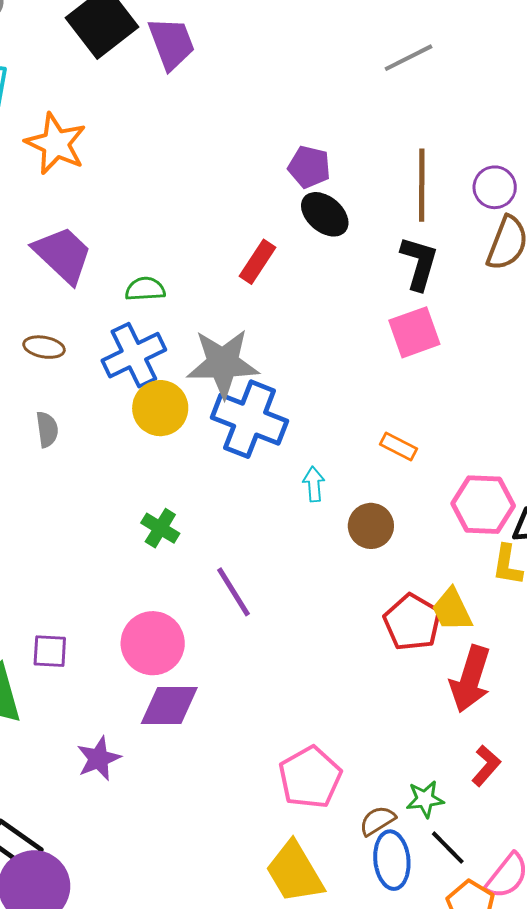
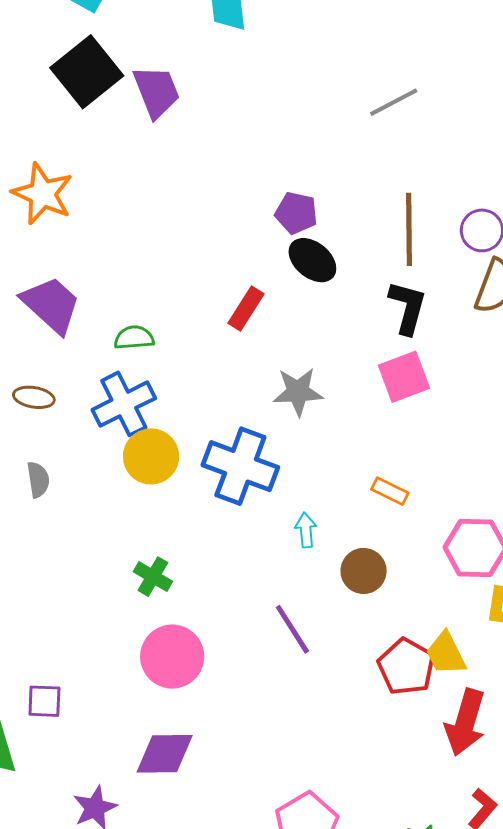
gray star: (223, 363) -> (298, 392), moved, size x0.7
purple line: (234, 592) -> (292, 629), moved
pink circle: (153, 643) -> (172, 657), moved

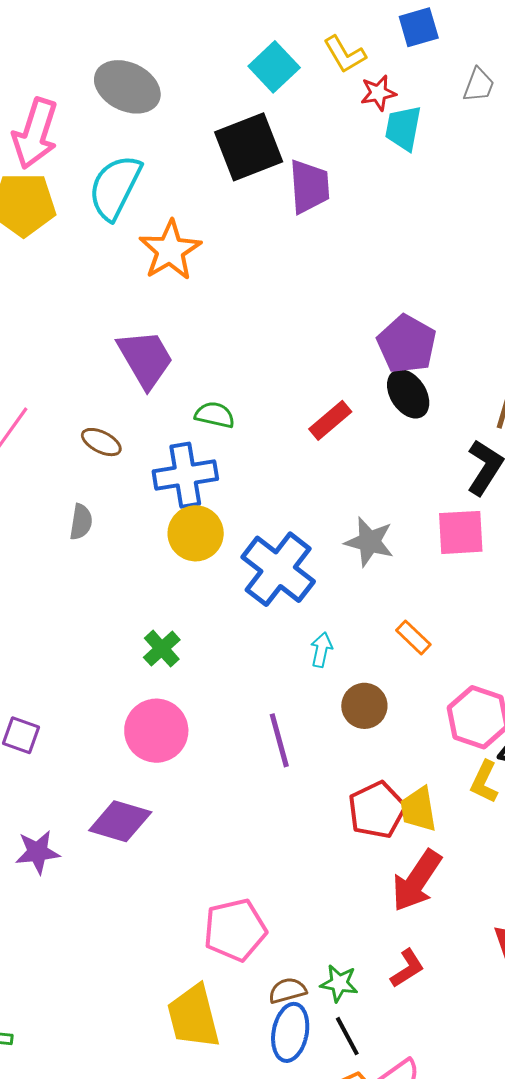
purple pentagon: (296, 213) -> (407, 344), size x1.4
gray star: (298, 392) -> (369, 542), moved

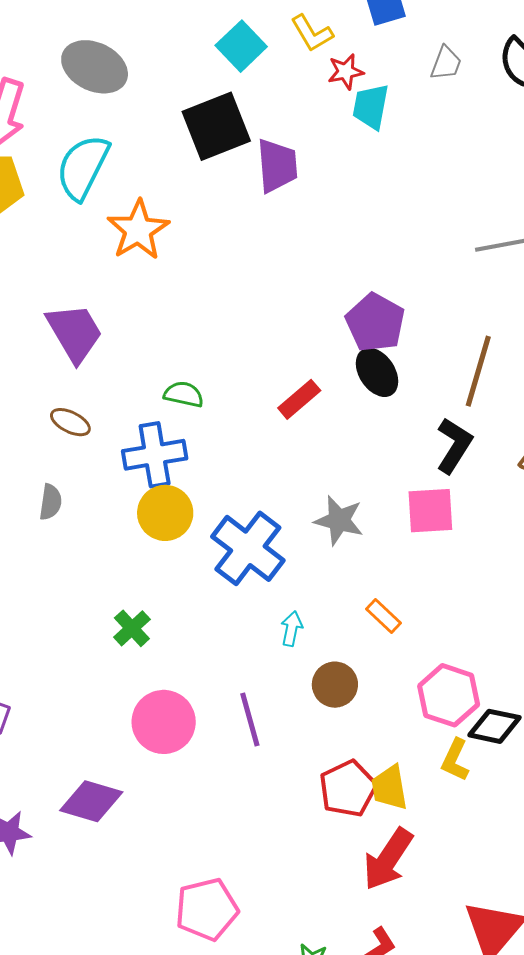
purple trapezoid: (145, 359) -> (75, 333), moved
pink circle: (156, 731) -> (164, 722), moved

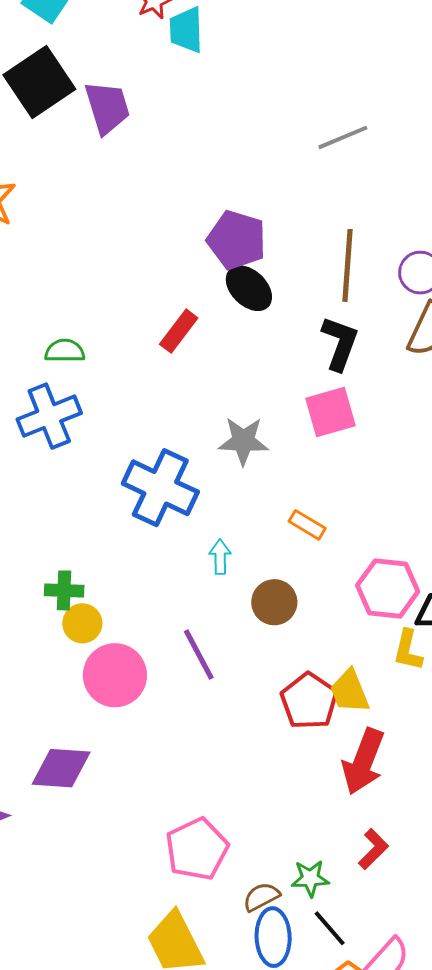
yellow circle: (165, 513) -> (82, 623), moved, size x0.7
green cross: (132, 628) -> (64, 590), turned -33

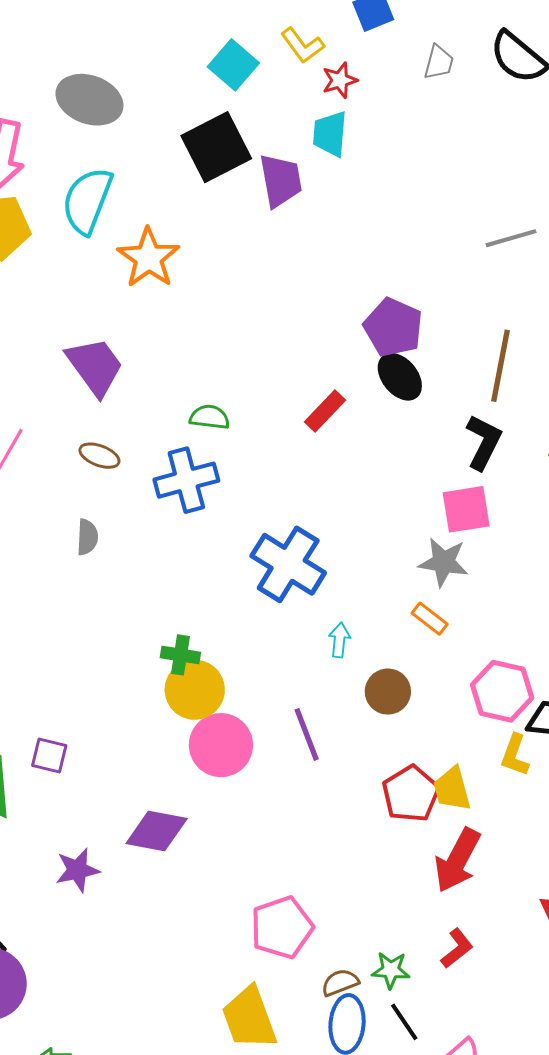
cyan trapezoid: (186, 30) -> (330, 134), moved
gray star: (243, 441) -> (443, 562), moved
yellow circle: (82, 623) -> (195, 690), size x1.5

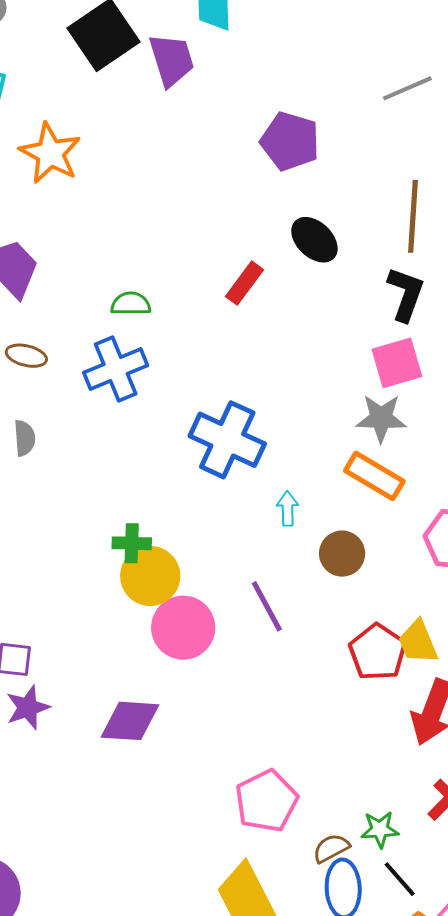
purple pentagon: (393, 327) -> (290, 141), moved
orange rectangle: (430, 619) -> (374, 476), size x1.6
purple star: (77, 870) -> (28, 708), moved

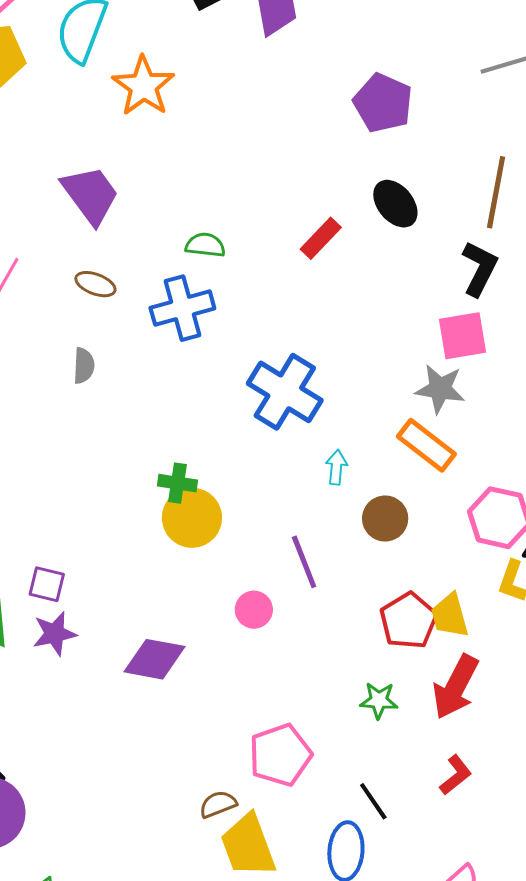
pink circle: (183, 628) -> (254, 610), moved, size x0.6
green star: (380, 829) -> (379, 700), moved
brown semicircle: (331, 848) -> (218, 804), moved
black line: (400, 879) -> (373, 801), moved

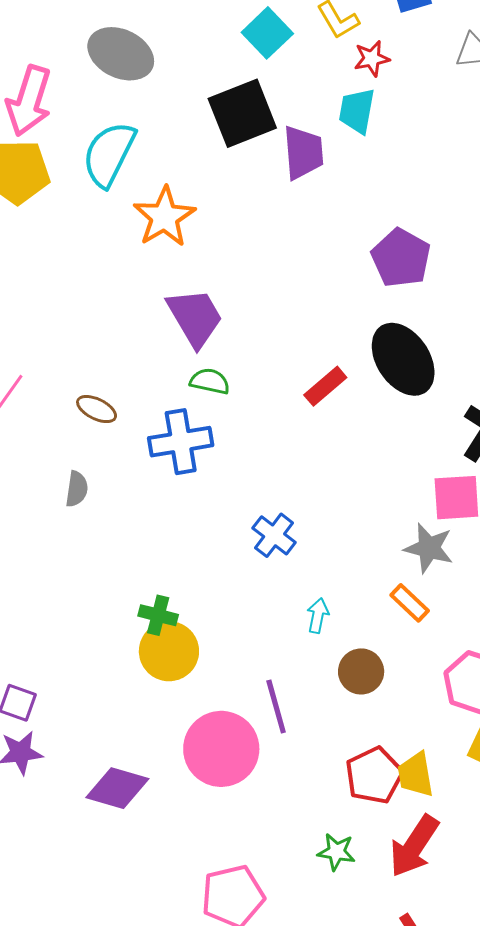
purple trapezoid: (90, 195) -> (195, 317), moved
black ellipse: (395, 204) -> (403, 359), size x1.5
blue cross: (285, 392) -> (274, 535), size x0.6
orange rectangle: (426, 445) -> (410, 603), size x0.7
pink circle: (254, 610) -> (221, 749), size x2.0

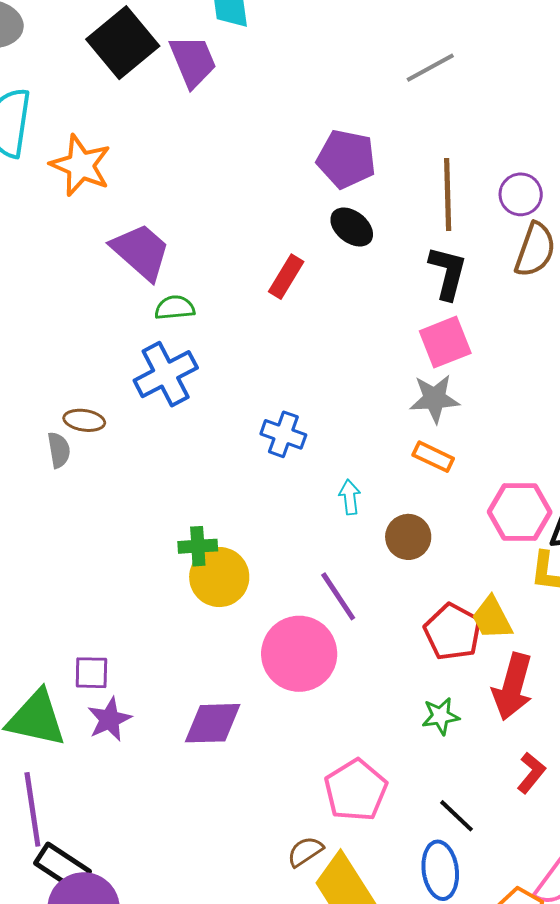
purple pentagon: (401, 258) -> (346, 159), moved
black ellipse: (403, 359) -> (352, 227), size x0.6
brown ellipse: (97, 409) -> (84, 420), moved
gray semicircle: (77, 489) -> (59, 450), moved

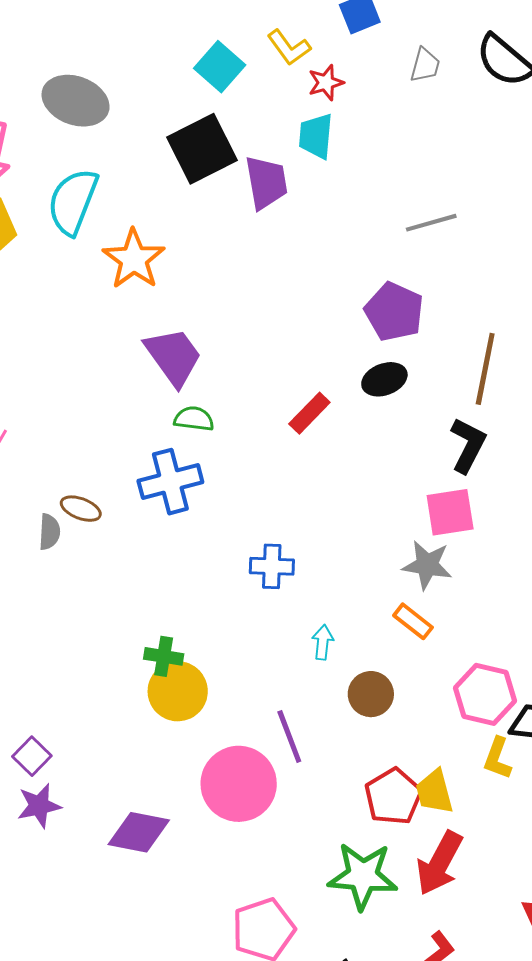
gray line: (430, 68) -> (431, 223), moved
black ellipse: (352, 227) -> (384, 379), turned -72
blue cross: (283, 434) -> (272, 566), turned -30
purple square: (91, 673) -> (32, 756), turned 30
green star: (441, 716) -> (363, 876), size x1.8

